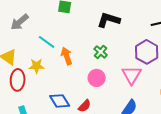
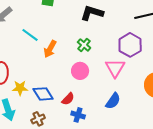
orange arrow: (67, 56) -> (50, 49), turned -132
yellow star: (37, 66) -> (20, 88), moved

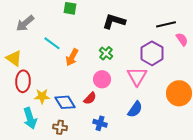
red semicircle: (68, 99) -> (90, 98), moved
brown cross: (38, 119) -> (60, 127), turned 32

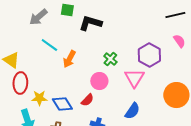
black L-shape: (114, 21) -> (90, 23), moved
gray arrow: (25, 23) -> (38, 17), moved
black line: (166, 24) -> (175, 15), moved
green cross: (106, 53) -> (110, 59), moved

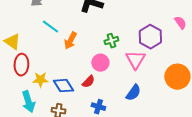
green cross: (110, 59) -> (111, 41), turned 32

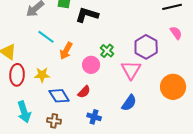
green cross: (111, 41) -> (107, 51), turned -32
pink circle: (100, 63) -> (91, 65), moved
yellow star: (40, 80) -> (42, 75), moved

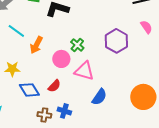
pink triangle: (131, 70) -> (84, 71), moved, turned -45
orange circle: (173, 87) -> (143, 97), moved
brown cross: (54, 121) -> (44, 115), moved

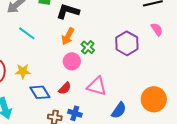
orange arrow: (36, 45) -> (68, 36), moved
pink triangle: (84, 71) -> (97, 86), moved
blue semicircle: (99, 97) -> (119, 110), moved

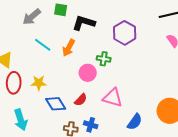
orange arrow: (68, 36) -> (69, 48), moved
purple hexagon: (127, 43) -> (125, 33), moved
green cross: (88, 47) -> (104, 59), turned -32

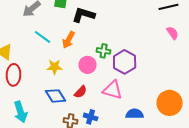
purple hexagon: (125, 33) -> (125, 62), moved
yellow star: (39, 83) -> (55, 67), moved
blue semicircle: (135, 122) -> (135, 114), turned -126

